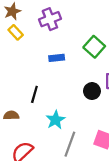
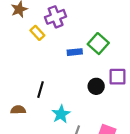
yellow rectangle: (16, 32) -> (37, 33), moved
blue rectangle: (57, 58) -> (75, 52), moved

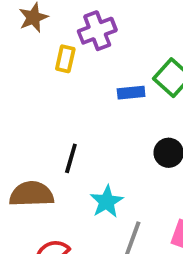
yellow rectangle: (37, 33) -> (65, 59), turned 56
brown semicircle: (18, 110) -> (31, 194), size x1.6

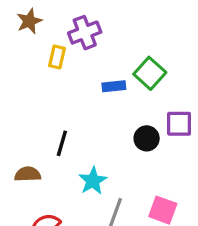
brown semicircle: (31, 194) -> (28, 174), size x0.7

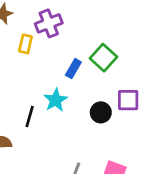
blue rectangle: (114, 86) -> (73, 69), turned -54
cyan star: (93, 181) -> (56, 100), moved

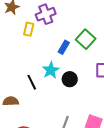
black circle: (101, 112) -> (70, 79), moved
black line: (30, 116) -> (32, 82), turned -42

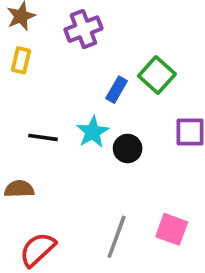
yellow rectangle: (29, 29) -> (21, 60), moved
black line: (32, 82) -> (43, 137), moved, turned -56

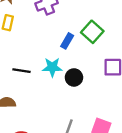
cyan star: (93, 132) -> (52, 67), turned 30

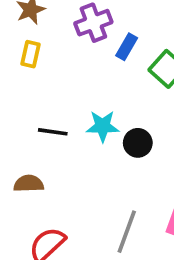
blue rectangle: (67, 41) -> (127, 47), moved

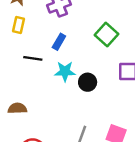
blue rectangle: (127, 47) -> (59, 42), moved
black line: (53, 132) -> (33, 58), moved

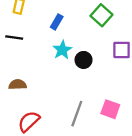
black line: (33, 58) -> (14, 38), moved
cyan star: (65, 71) -> (62, 50), turned -30

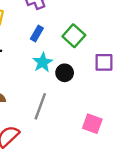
green square: (101, 15) -> (74, 36), moved
gray line: (77, 114) -> (40, 106), moved

